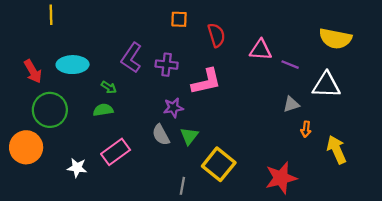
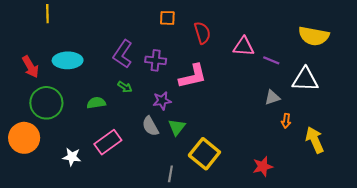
green arrow: (109, 87) -> (125, 87), moved
red star: (281, 178) -> (263, 166), size x0.7

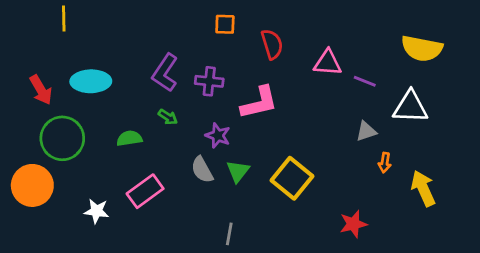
purple star: (162, 101) -> (218, 136), turned 30
yellow square: (204, 154) -> (292, 178), moved

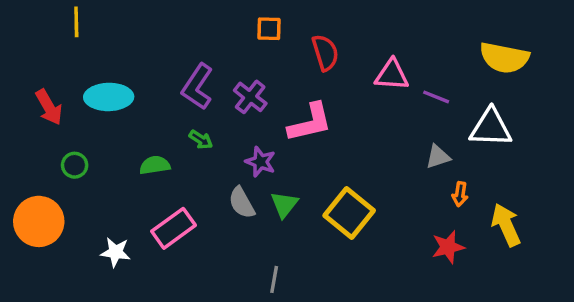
purple cross: (209, 81) -> (250, 97), turned 32
green circle: (62, 138) -> (75, 165), size x0.5
red star: (353, 224) -> (448, 247), moved

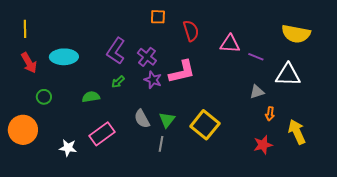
yellow line: (76, 22) -> (25, 29), moved
green arrow: (201, 140) -> (118, 82), turned 104
purple star: (260, 162) -> (153, 80), moved
gray line: (274, 279) -> (161, 144), moved

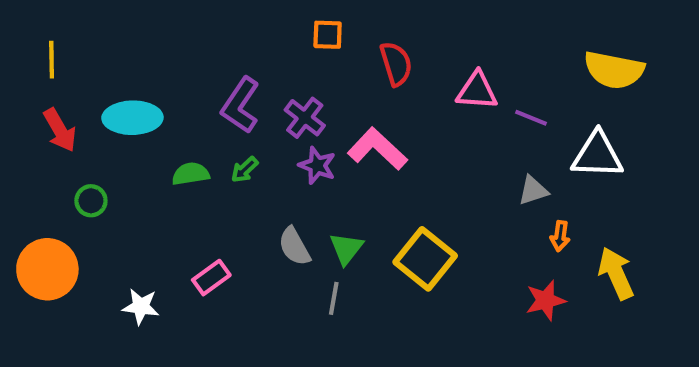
pink L-shape: (182, 72) -> (377, 149), turned -124
green semicircle: (91, 97) -> (191, 174), moved
pink rectangle: (102, 134) -> (211, 278), size x0.7

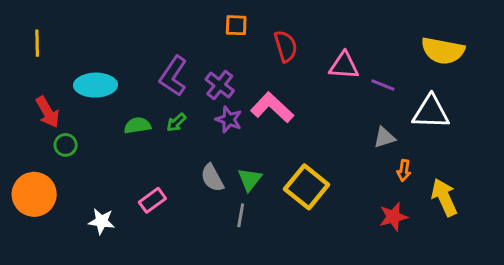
red arrow: (60, 130) -> (48, 112), moved

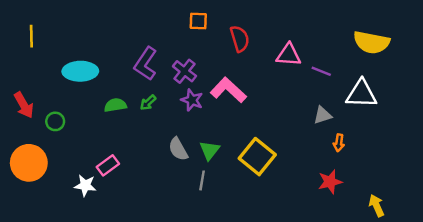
red arrow: (48, 112) -> (24, 105), moved
yellow arrow: (444, 197) -> (376, 206), moved, size x0.7
pink rectangle: (152, 200) -> (108, 165), moved

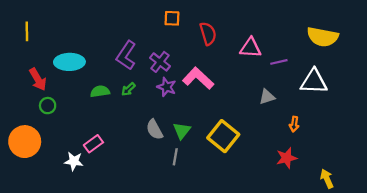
purple line: (321, 71) -> (279, 62), turned -35
red arrow: (24, 105) -> (38, 79), moved
gray triangle: (323, 115) -> (267, 97), moved

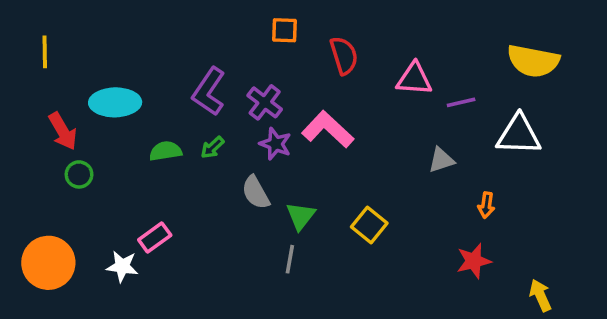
gray semicircle: (155, 130) -> (256, 193), moved
yellow square: (223, 136) -> (369, 225), size x0.7
orange circle: (25, 142) -> (48, 263), moved

